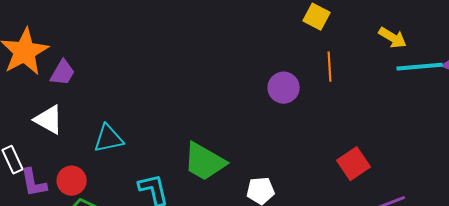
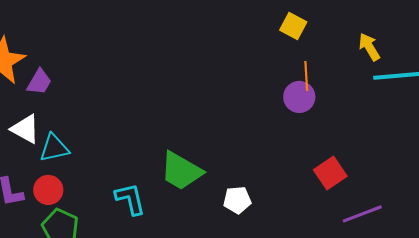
yellow arrow: (393, 38) -> (369, 47), turned -152
purple circle: (284, 88) -> (299, 97), moved
cyan triangle: (109, 139) -> (54, 148), moved

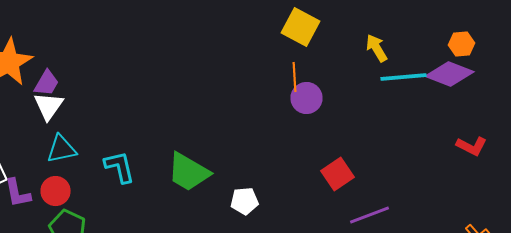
yellow square: (293, 26) -> (300, 27), size x1.4
orange line: (306, 76) -> (294, 77), moved
white triangle: (25, 129) -> (48, 106), moved, turned 36
cyan L-shape: (130, 199) -> (120, 167), moved

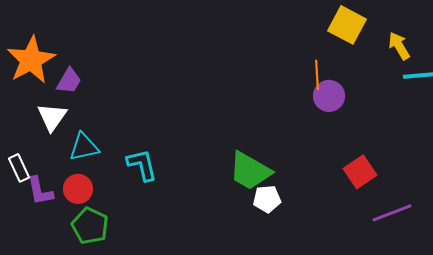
yellow square: (300, 27) -> (347, 25), moved
white triangle: (48, 106) -> (52, 117), moved
green trapezoid: (188, 172) -> (250, 171), moved

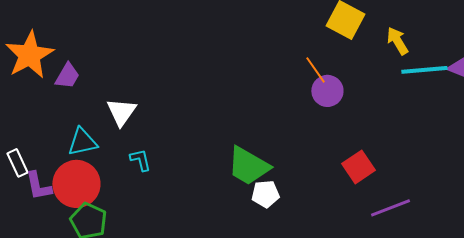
orange line: (317, 75) -> (315, 70), turned -32
white triangle: (52, 117) -> (121, 112), moved
cyan L-shape: (142, 165) -> (140, 160), size x0.7
red circle: (78, 189) -> (76, 184), size x1.6

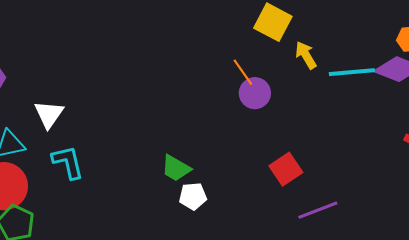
yellow arrow: (397, 41) -> (306, 55), moved
cyan L-shape: (140, 160) -> (68, 162), size x1.5
green trapezoid: (248, 166) -> (176, 168), size x0.7

